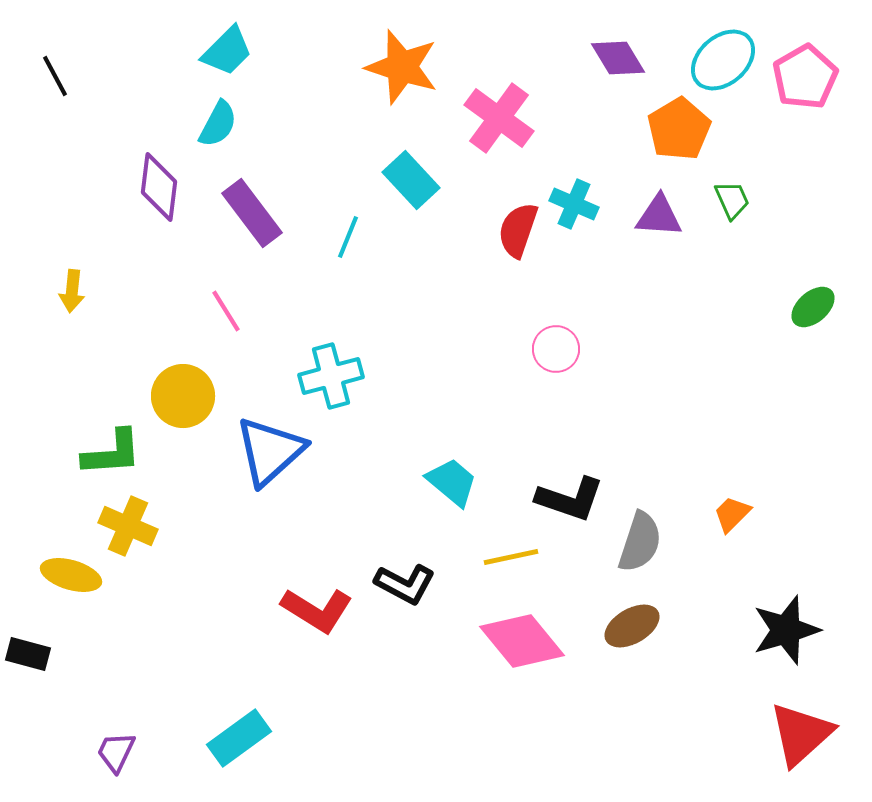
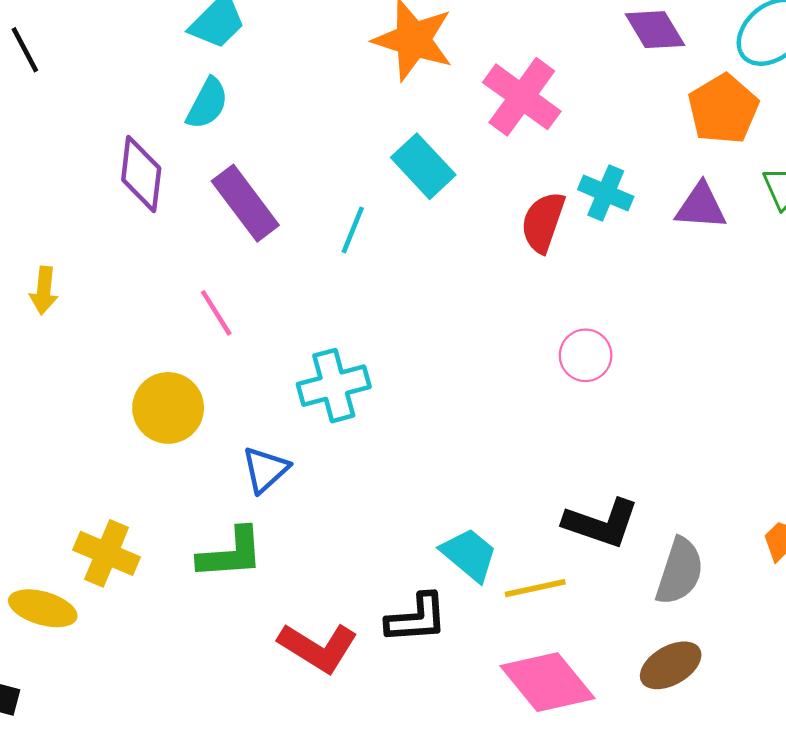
blue triangle: (270, 451) -> (265, 469), size x0.6
green L-shape: (112, 453) -> (231, 553), moved
cyan trapezoid: (452, 482) -> (469, 555), moved
black L-shape: (405, 584) -> (417, 618), turned -32

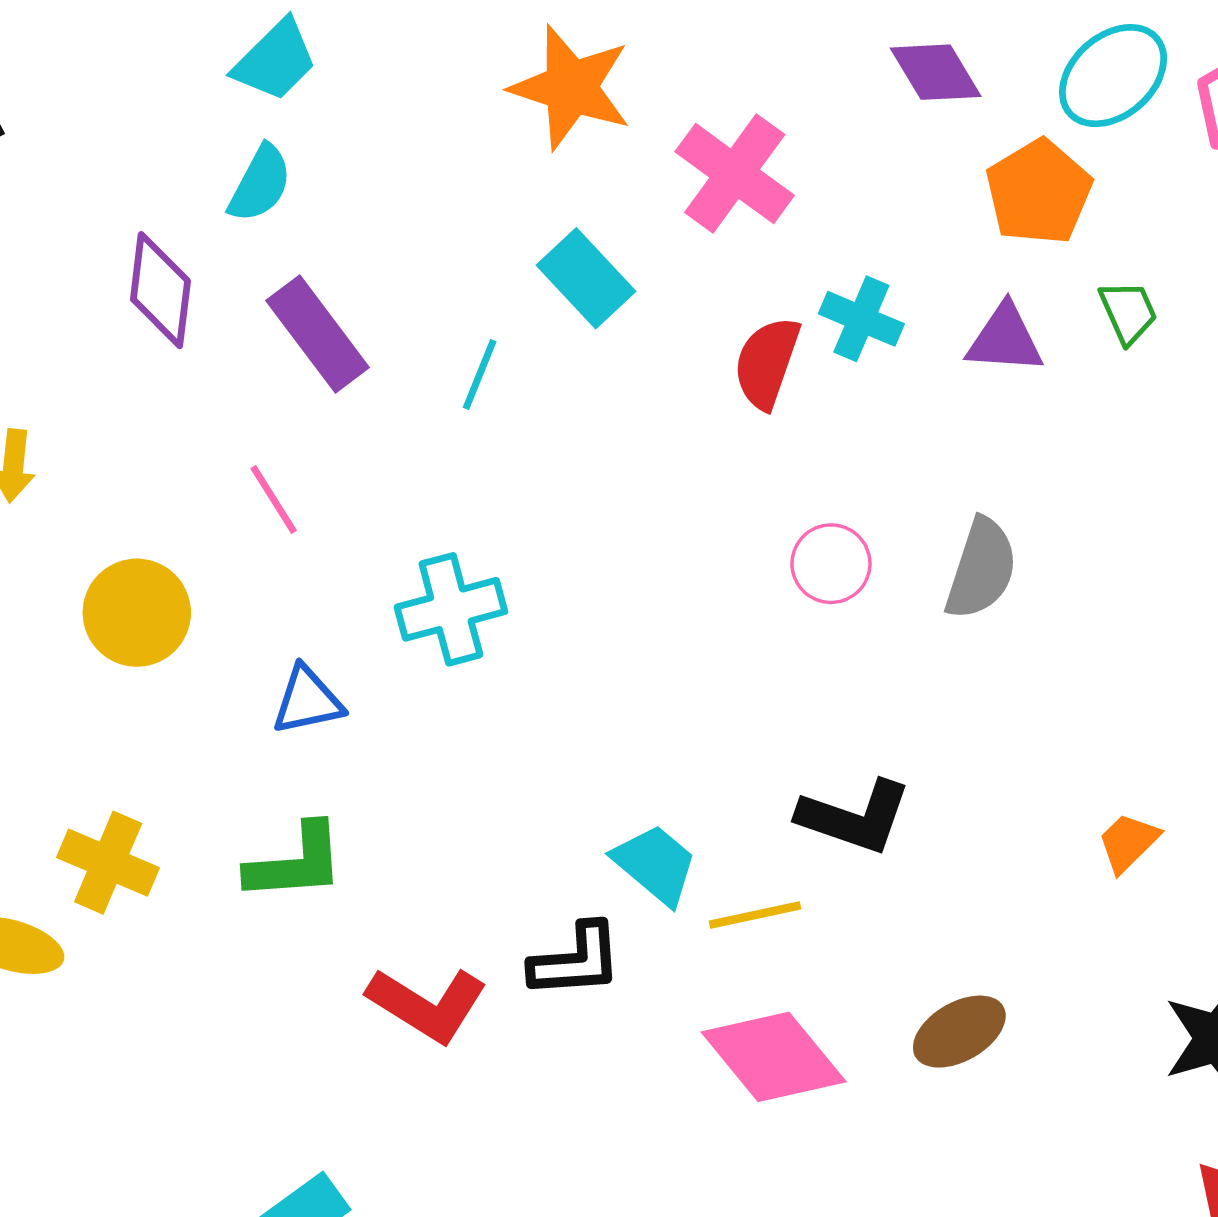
yellow circle: (168, 408) -> (137, 613), moved
blue triangle: (265, 469) -> (307, 700), moved, turned 30
gray semicircle: (680, 571) -> (981, 569), moved

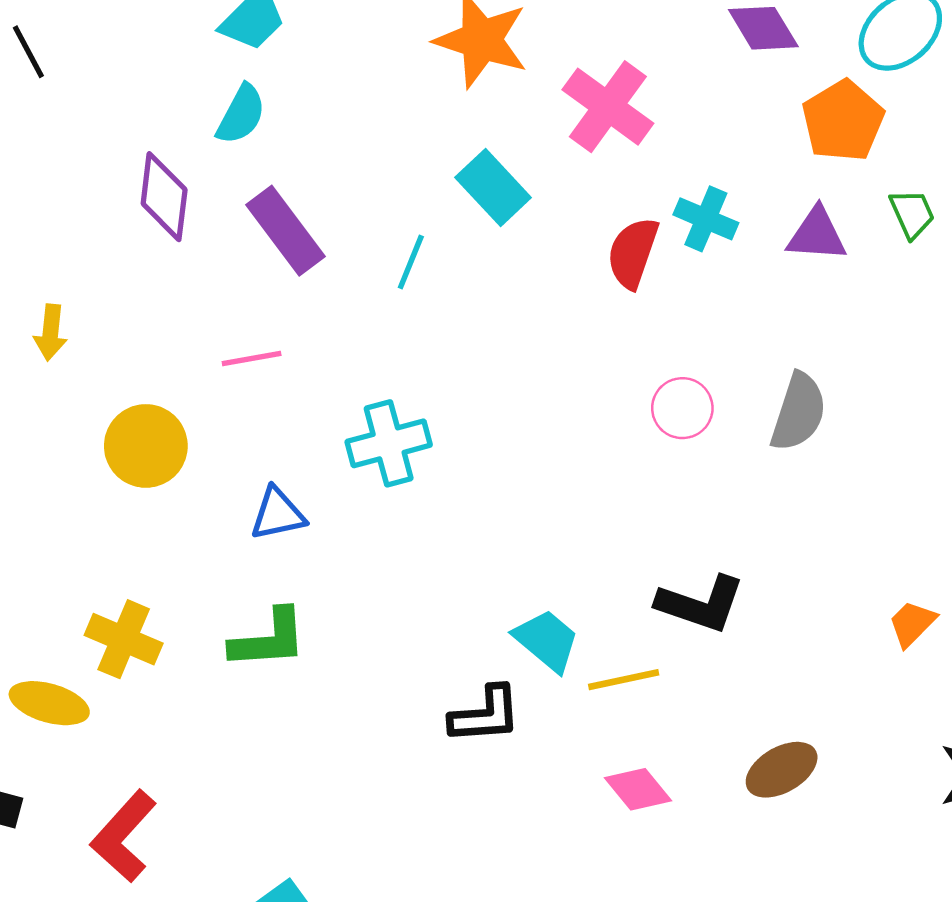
pink line: (274, 500) -> (252, 359), turned -68
red L-shape: (427, 1005) -> (124, 836), moved, turned 100
pink diamond: (774, 1057) -> (638, 789), size x0.6

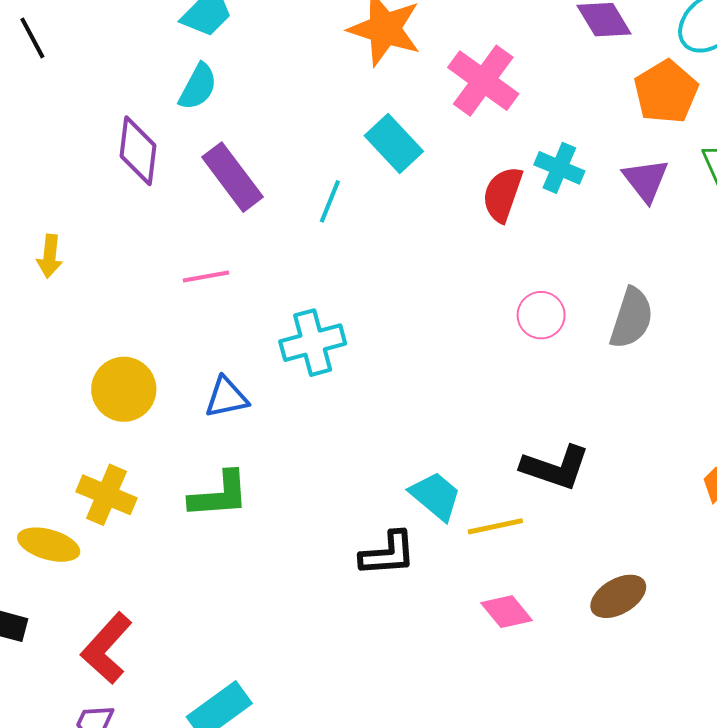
purple triangle: (817, 234) -> (646, 180), turned 48
yellow circle: (146, 446) -> (124, 389), moved

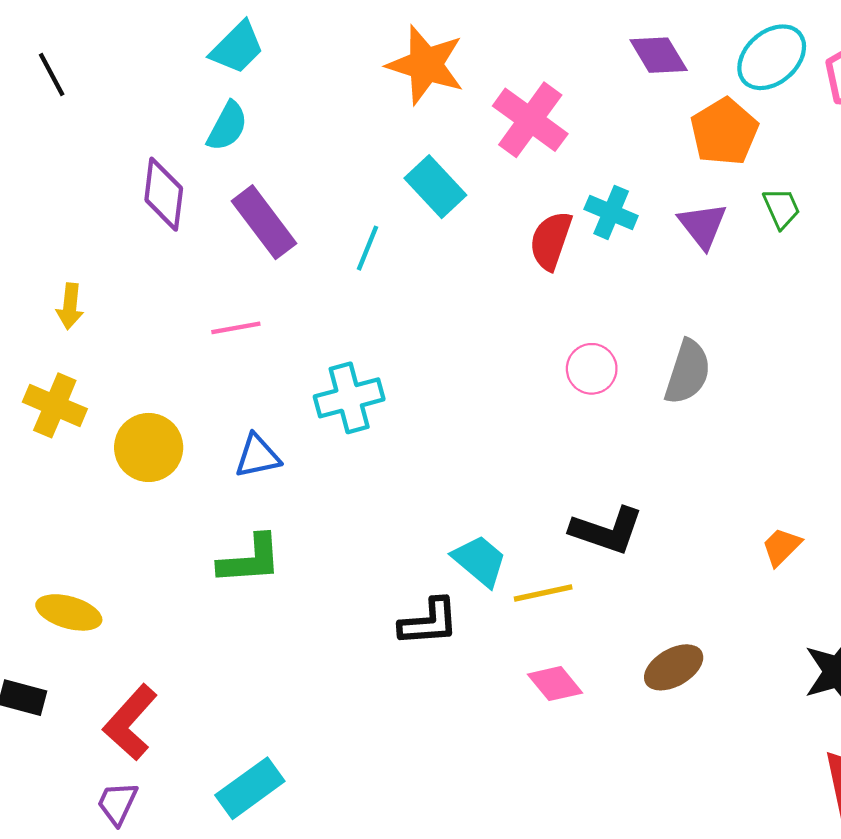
yellow cross: (107, 495) -> (55, 405), moved

